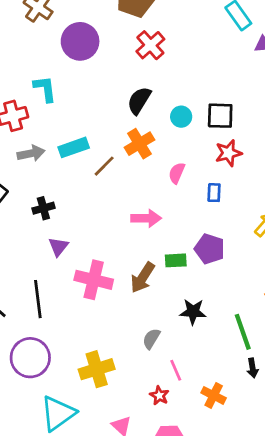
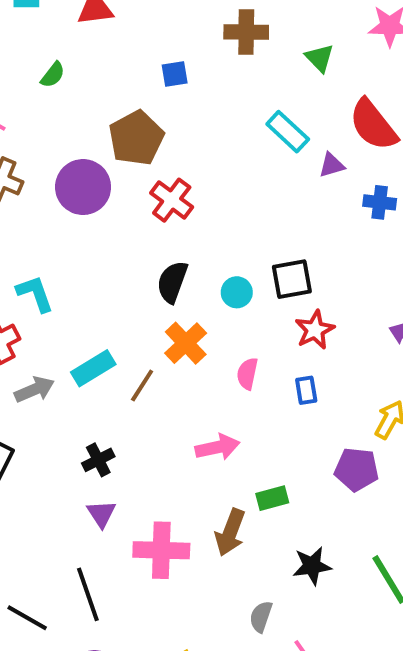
purple circle: (80, 41) -> (83, 187), moved
black cross: (43, 208) -> (98, 460), moved
purple pentagon: (210, 249) -> (357, 469), moved

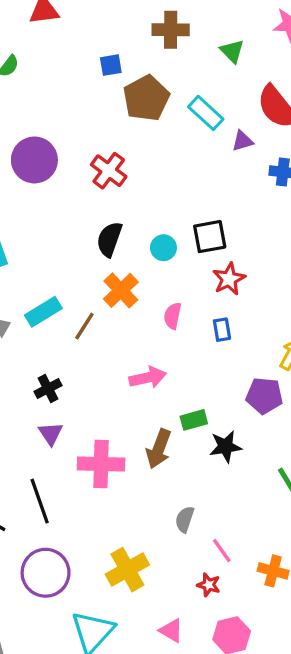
brown pentagon: (136, 138) -> (146, 98), moved
black star: (312, 566) -> (226, 447), moved

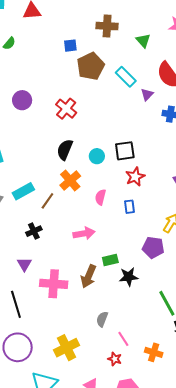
purple triangle: (243, 141) -> (147, 94), turned -32
purple circle: (34, 160) -> (22, 100), size x0.7
black cross: (48, 388) -> (34, 231), moved

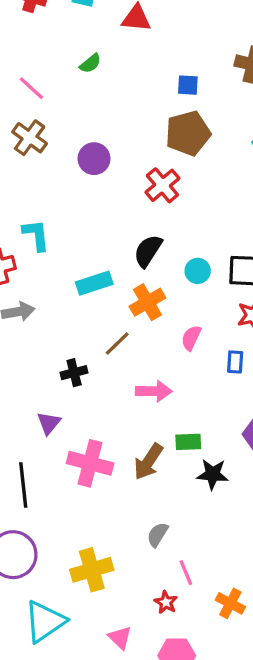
brown pentagon: (91, 66) -> (188, 133), moved
cyan rectangle: (23, 191) -> (94, 283), moved
brown line: (47, 201) -> (117, 343), moved

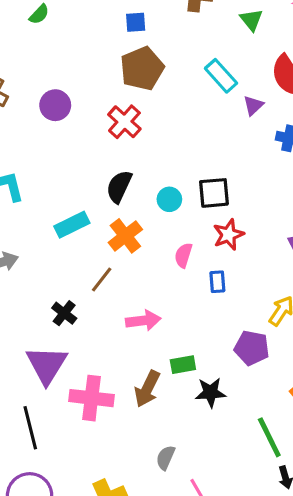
pink semicircle: (191, 338) -> (183, 255), moved
black cross: (74, 373) -> (64, 313), turned -30
purple triangle: (49, 423) -> (47, 365), size x1.8

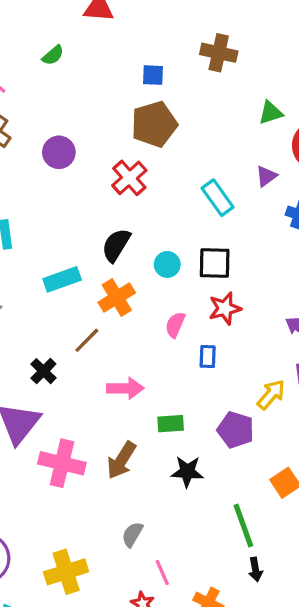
green triangle: (251, 20) -> (271, 113), moved, turned 45
cyan rectangle: (221, 76) -> (218, 198), moved
green rectangle: (183, 365) -> (171, 424), moved

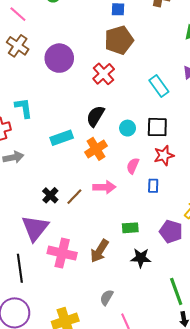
purple circle: (59, 152) -> (59, 58), size x1.4
brown line: (87, 340) -> (74, 197), moved
pink arrow: (125, 388) -> (104, 187), moved

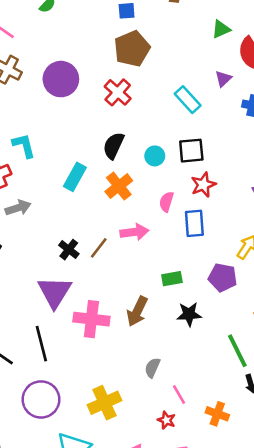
cyan rectangle: (62, 138) -> (75, 177), turned -35
blue rectangle: (153, 186) -> (194, 223), size x1.5

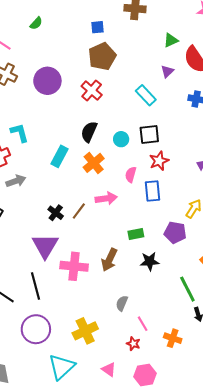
purple triangle: (223, 79) -> (167, 71), moved

